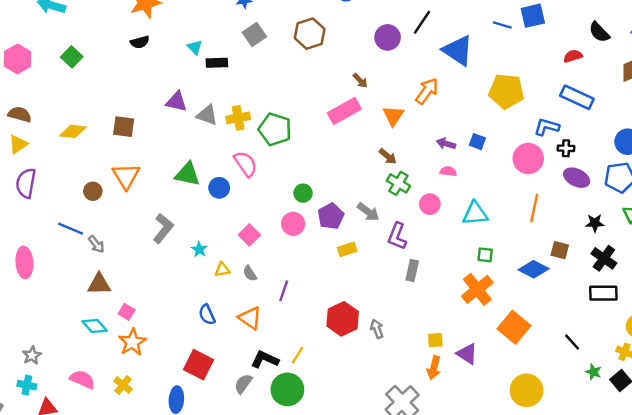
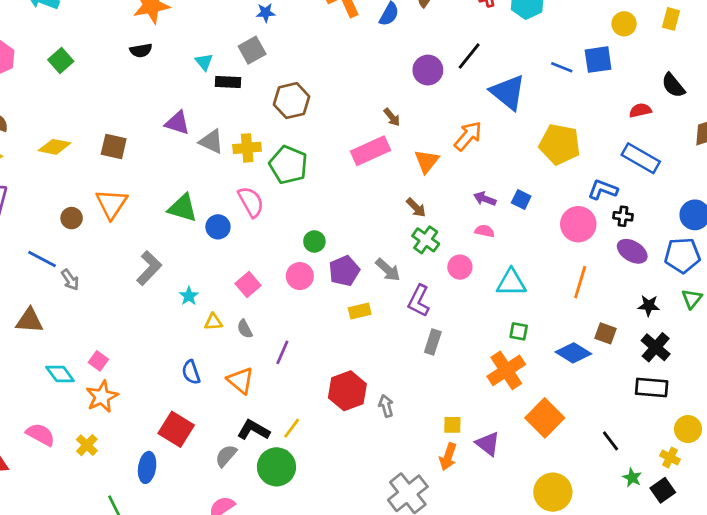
brown hexagon: (310, 34) -> (292, 101), moved
gray square: (254, 35) -> (252, 50), moved
brown triangle: (99, 284) -> (29, 321), moved

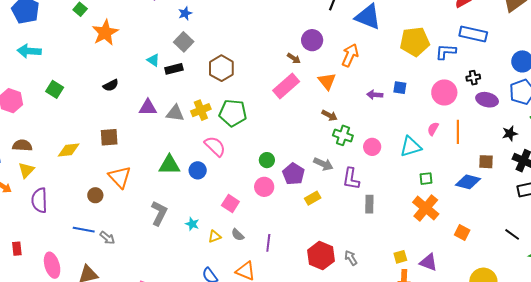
black semicircle: (141, 50) -> (111, 85), moved
purple circle: (428, 70) -> (312, 40), moved
blue L-shape: (603, 190) -> (446, 52), moved
pink semicircle: (485, 231) -> (433, 129), moved, turned -56
orange square: (545, 418) -> (462, 232), size x0.6

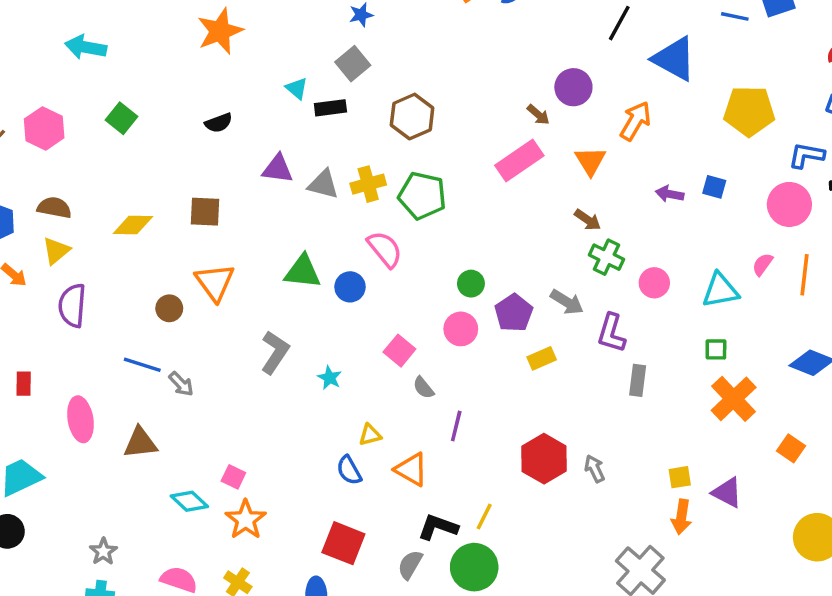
blue L-shape: (446, 52) -> (806, 155), moved
green square: (426, 179) -> (716, 349), moved
gray semicircle: (238, 235) -> (423, 388), moved
yellow triangle: (215, 237) -> (370, 435), moved

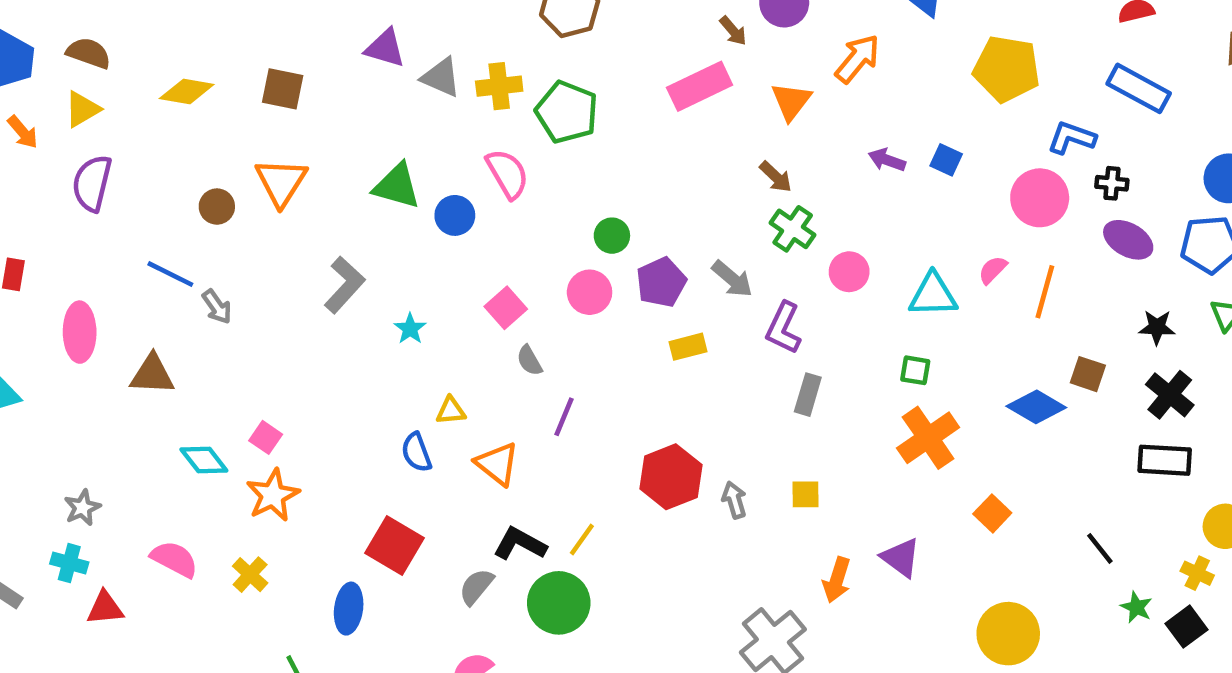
yellow square: (680, 477) -> (806, 494), moved

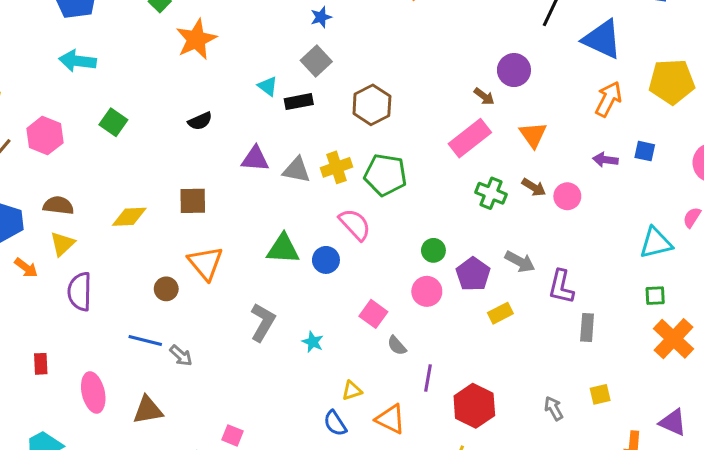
orange arrow: (857, 59) -> (608, 99), moved
green cross: (793, 229) -> (491, 193), moved
pink circle: (849, 272) -> (567, 196), moved
red hexagon: (671, 477) -> (474, 406), moved

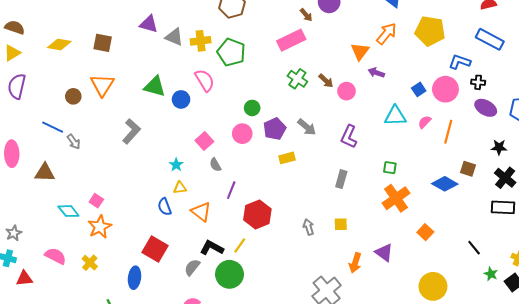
orange triangle: (533, 135) -> (360, 51), moved
blue square: (645, 151) -> (419, 89), moved, turned 32
cyan triangle: (656, 243) -> (395, 116), moved
purple L-shape: (561, 287) -> (349, 137), moved
cyan star: (313, 342) -> (176, 165), moved

